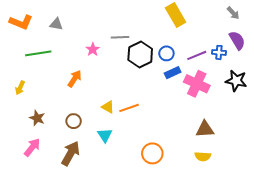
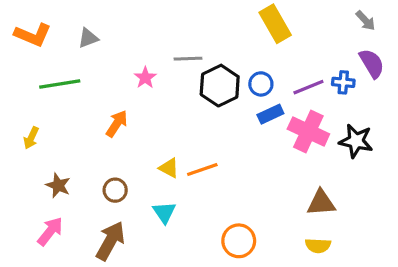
gray triangle: (56, 24) -> (88, 38), turned -32
black star: (236, 81) -> (356, 141), moved

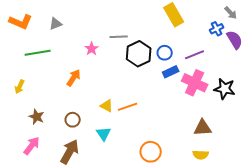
blue cross: (343, 82) -> (217, 29), moved, turned -32

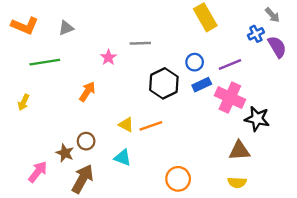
black hexagon: (139, 54) -> (164, 83), moved
black star: (225, 89) -> (257, 119), moved
brown star: (37, 117) -> (65, 153), moved
cyan triangle: (104, 134) -> (123, 158), turned -35

